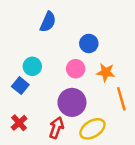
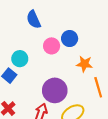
blue semicircle: (48, 22) -> (34, 19), turned 132
pink circle: (76, 69) -> (52, 46), moved

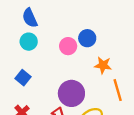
blue semicircle: (34, 19) -> (30, 18), moved
cyan circle: (20, 59) -> (29, 42), moved

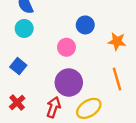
pink circle: (68, 46) -> (66, 47), moved
orange star: (103, 65) -> (117, 41), moved

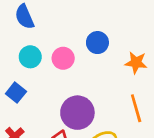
cyan circle: (24, 28) -> (30, 57), moved
pink circle: (66, 47) -> (63, 58), moved

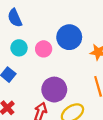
blue circle: (97, 43) -> (69, 37), size x1.5

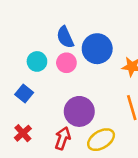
blue semicircle: (15, 18) -> (65, 37), moved

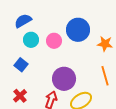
blue semicircle: (65, 37) -> (23, 21), moved, turned 84

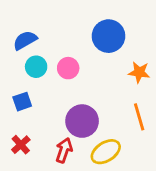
blue circle: (78, 30) -> (109, 36), moved
blue square: (21, 65) -> (22, 102), turned 32

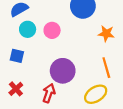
blue square: (22, 102) -> (17, 56), turned 32
yellow ellipse: (106, 152) -> (96, 94), moved

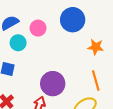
pink circle: (52, 30) -> (38, 28), moved

